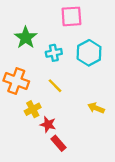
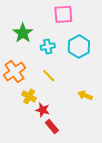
orange cross: (16, 81) -> (15, 71), turned 35
yellow cross: (33, 109) -> (29, 96), turned -32

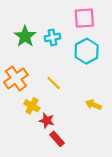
pink square: (63, 14) -> (84, 18), moved
cyan cross: (48, 47) -> (52, 37), moved

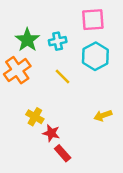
orange cross: (16, 78) -> (17, 70), moved
yellow line: (54, 83) -> (63, 76), moved
yellow arrow: (93, 105) -> (103, 115), turned -42

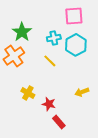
cyan cross: (58, 41) -> (54, 38), moved
red star: (51, 133) -> (49, 104), moved
red rectangle: (63, 153) -> (59, 122), moved

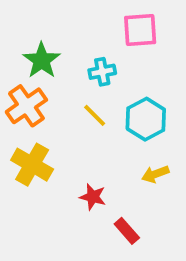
cyan hexagon: (76, 45) -> (146, 119), moved
yellow cross: (28, 93) -> (32, 165), moved, size x1.5
red rectangle: (59, 122) -> (127, 231), moved

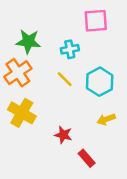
green star: (42, 60) -> (28, 41), turned -30

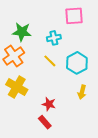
yellow arrow: (106, 119) -> (82, 92), turned -56
red rectangle: (87, 158) -> (45, 122), moved

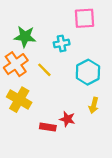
yellow line: (50, 61) -> (44, 70), moved
red star: (49, 104) -> (67, 119), moved
red rectangle: (45, 122) -> (48, 127), moved, turned -40

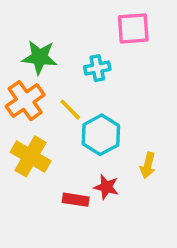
cyan hexagon: (88, 72) -> (101, 135), moved

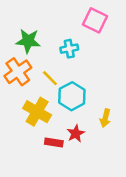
pink square: (133, 28) -> (95, 20), turned 30
yellow cross: (31, 156) -> (37, 112), moved
red star: (106, 187) -> (76, 133), turned 30

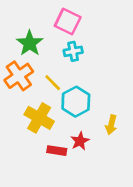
pink square: (95, 20) -> (68, 21), moved
green star: (28, 41) -> (30, 43), turned 30

